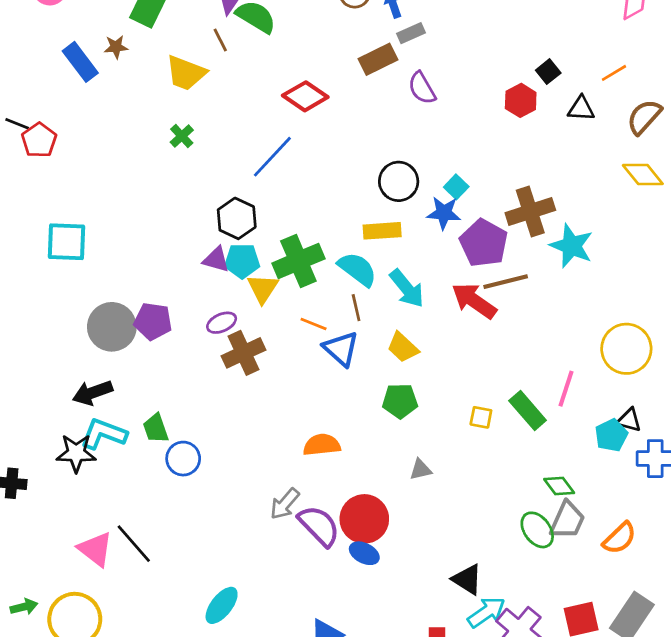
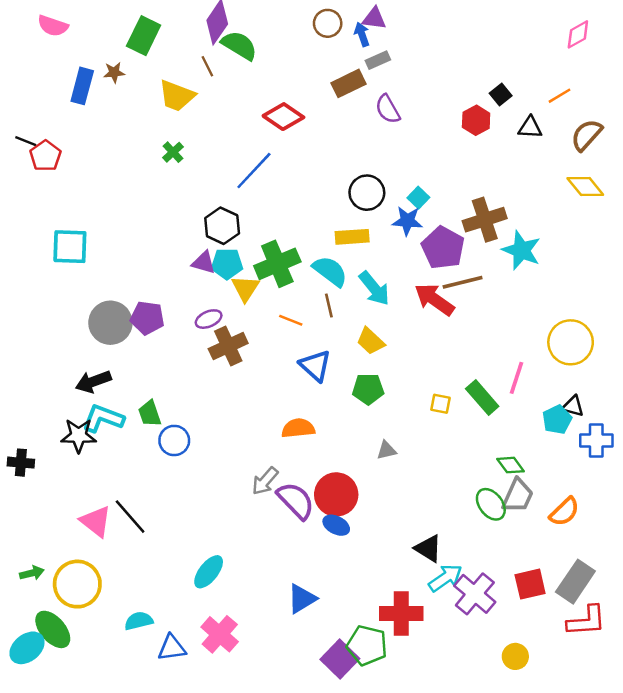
blue rectangle: (80, 62) -> (82, 86), turned 52
blue triangle: (341, 349) -> (315, 366), moved

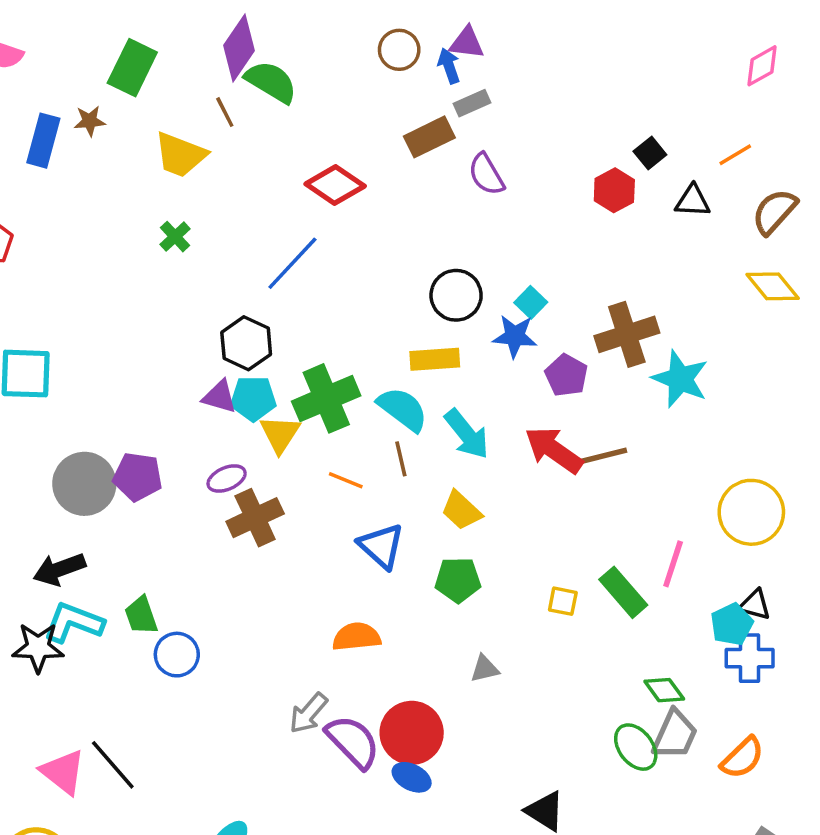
purple pentagon: (443, 248) -> (566, 375), size x0.7
brown line: (463, 282) -> (598, 457), moved
blue cross: (596, 440) -> (750, 658), moved

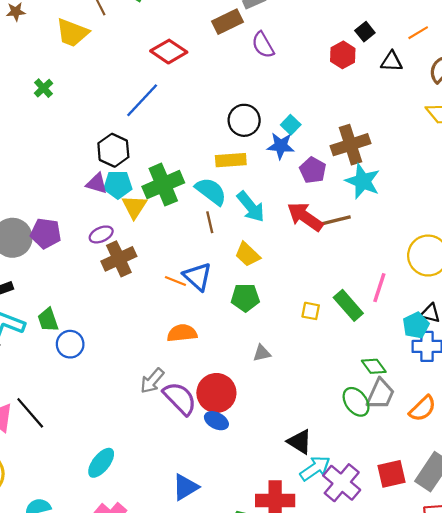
green cross: (175, 237) -> (44, 88), moved
cyan star: (680, 379) -> (363, 181), moved
orange line: (346, 480) -> (175, 281), moved

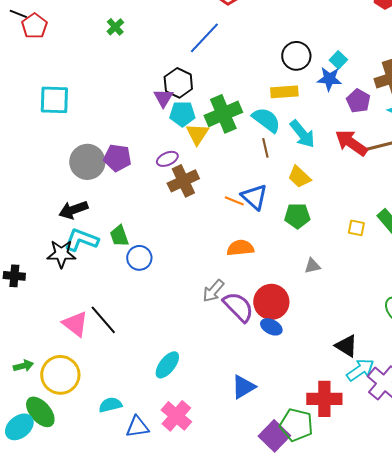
purple triangle: (97, 183) -> (163, 98), moved, turned 45

